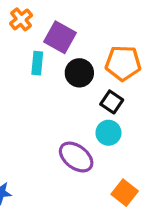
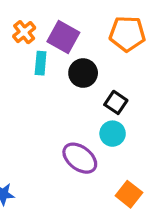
orange cross: (21, 19) -> (24, 32), moved
orange pentagon: (123, 63) -> (127, 34), moved

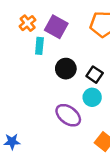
black circle: (83, 73) -> (66, 69), moved

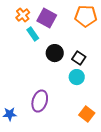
cyan rectangle: (39, 46) -> (33, 34), turned -40
purple ellipse: (68, 115) -> (40, 101), moved, turned 70

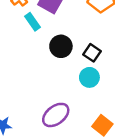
purple ellipse: (40, 101) -> (56, 115), moved, turned 35

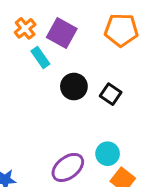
cyan circle: (89, 77) -> (108, 154), moved

